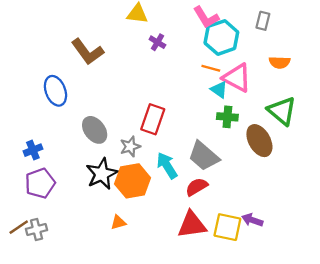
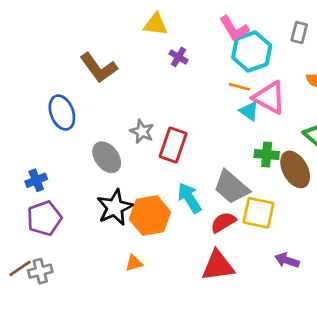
green cross: (227, 117) -> (267, 155), moved
gray star: (130, 147) -> (142, 131), moved, turned -30
yellow square: (227, 227) -> (259, 213), moved

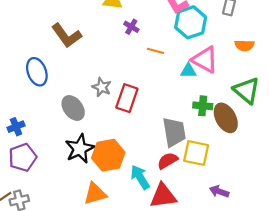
orange line: (240, 87) -> (155, 51), moved
cyan triangle: (249, 111) -> (188, 71), turned -35
gray trapezoid: (231, 187) -> (174, 132), turned -140
cyan arrow: (189, 198) -> (140, 177), moved
orange triangle: (134, 263) -> (95, 194), size x1.6

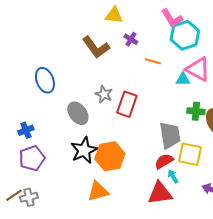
brown L-shape: (67, 36) -> (96, 47), moved
cyan arrow: (140, 177) -> (173, 176), moved, size x0.6

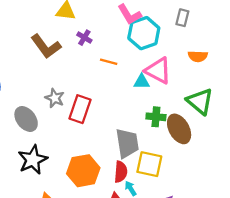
orange hexagon: (110, 156) -> (83, 171), moved
red semicircle: (164, 161) -> (121, 172), turned 126

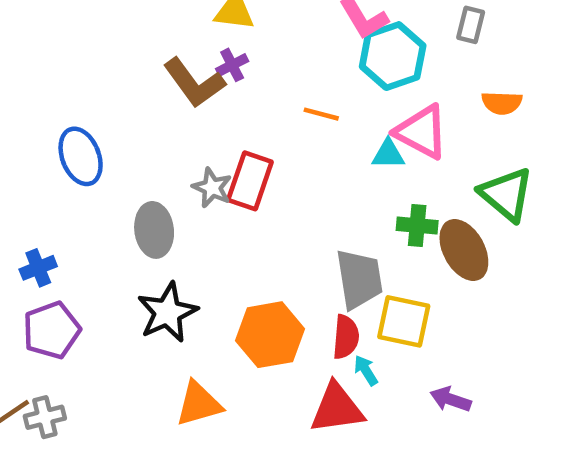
purple cross: (84, 38) -> (232, 65), moved, turned 32
red rectangle: (80, 109) -> (250, 181), moved
gray ellipse: (26, 119) -> (154, 230), turned 30

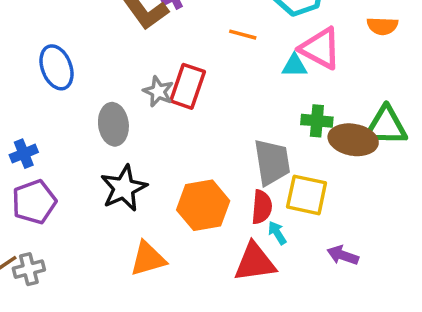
green triangle: (506, 194) -> (386, 126), moved, turned -39
brown ellipse: (464, 250) -> (353, 140), turned -51

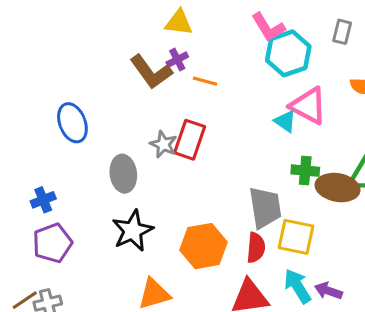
orange line: (243, 35) -> (205, 81), moved
cyan triangle: (294, 66) -> (285, 121), turned 35
cyan arrow: (277, 233) -> (298, 286), moved, size x1.6

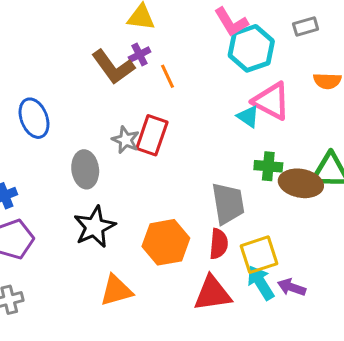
gray rectangle: (342, 32) -> (306, 27), turned 60
orange line: (205, 81) -> (167, 76), turned 50
yellow square: (296, 237) -> (259, 255), moved, turned -30

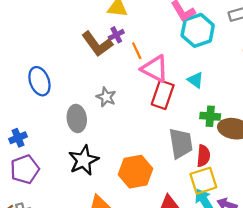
pink triangle: (271, 101) -> (155, 69), moved
red rectangle: (152, 135) -> (163, 95), moved
red semicircle: (219, 244) -> (203, 156), moved

